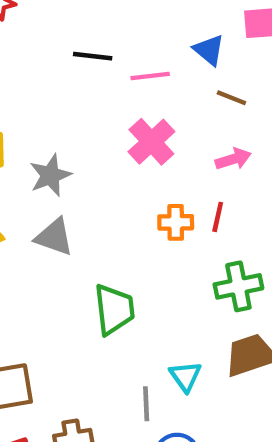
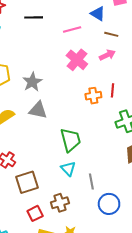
black line: (93, 56) -> (34, 17), moved
pink arrow: (233, 159) -> (107, 55), moved
cyan triangle: (185, 376) -> (68, 169), moved

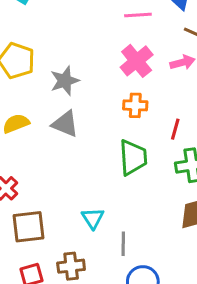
red line: (112, 90) -> (175, 129), moved
orange cross: (93, 96) -> (135, 105), moved
green trapezoid: (71, 140) -> (133, 157), moved

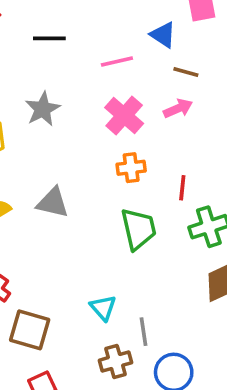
gray star: (65, 81) -> (43, 109), moved
brown square: (29, 227) -> (30, 330), turned 32
brown cross: (71, 266) -> (116, 361), moved

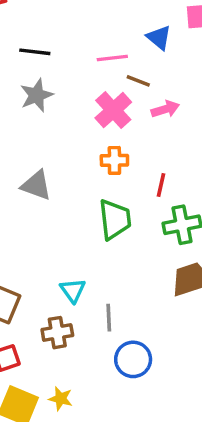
black line: (49, 38) -> (35, 52), moved
brown line: (186, 72) -> (138, 81), moved
brown cross: (116, 361) -> (57, 333), moved

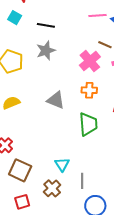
pink line: (112, 58) -> (97, 16), moved
gray triangle: (36, 185) -> (56, 100), moved
brown cross: (57, 333) -> (52, 188), turned -36

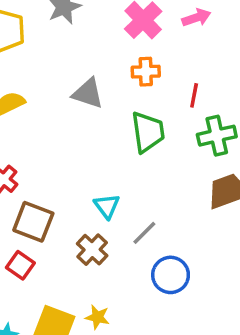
gray line: (82, 181) -> (144, 233), turned 49
red square: (22, 202) -> (20, 265), moved, turned -35

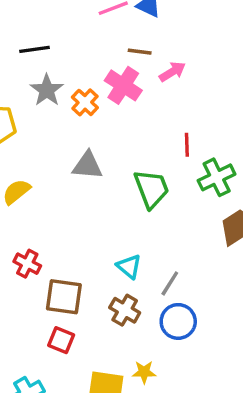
orange cross: (146, 72) -> (85, 102), moved, turned -32
blue circle: (171, 275) -> (178, 321), moved

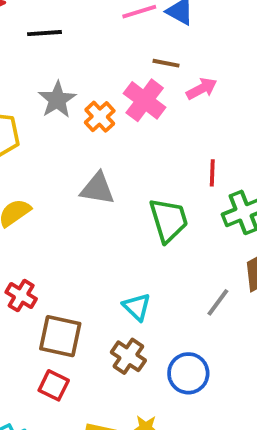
black line: (35, 49) -> (44, 33), moved
gray line: (170, 283) -> (218, 302), moved

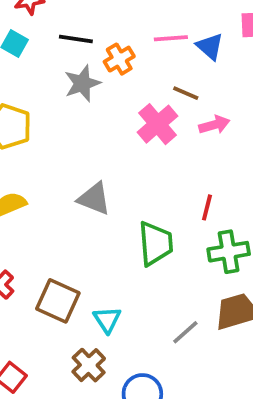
gray star: (57, 100) -> (82, 83), moved
orange cross: (100, 117) -> (119, 59), moved
brown square: (60, 336) -> (58, 301), moved

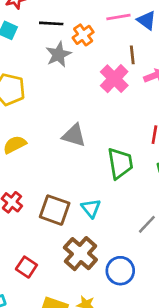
brown line: (186, 93) -> (132, 55), turned 66
cyan triangle: (107, 320) -> (91, 208), moved
brown cross: (89, 365) -> (80, 254), size x1.4

